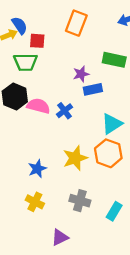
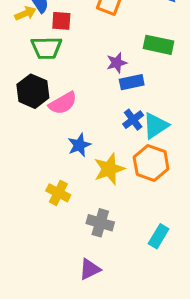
pink semicircle: (38, 106) -> (63, 103), turned 135
blue cross: (64, 111) -> (133, 120), moved
blue star: (37, 169) -> (79, 145), moved
gray cross: (80, 201) -> (100, 223), moved
yellow cross: (35, 202) -> (58, 193), moved

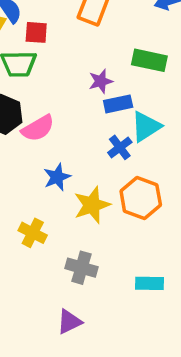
cyan triangle: (156, 126) -> (146, 127), moved
cyan rectangle: (159, 236) -> (149, 283), turned 60

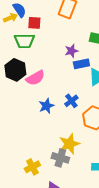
blue cross: (120, 147) -> (71, 101), moved
yellow star: (92, 205) -> (69, 144), moved
yellow cross: (33, 233) -> (32, 167), moved, turned 35

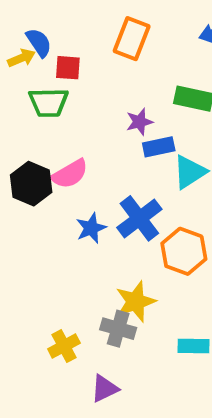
black hexagon: (15, 70) -> (31, 184), moved
blue cross: (71, 101) -> (139, 218), size x1.6

